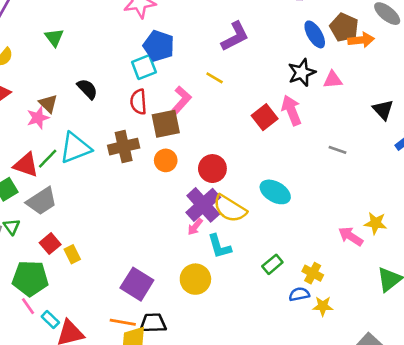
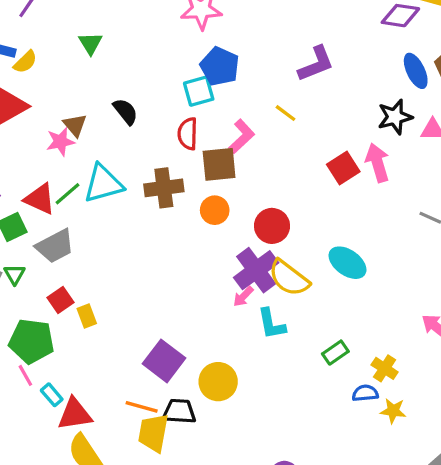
yellow circle: (195, 279) -> (218, 382), moved

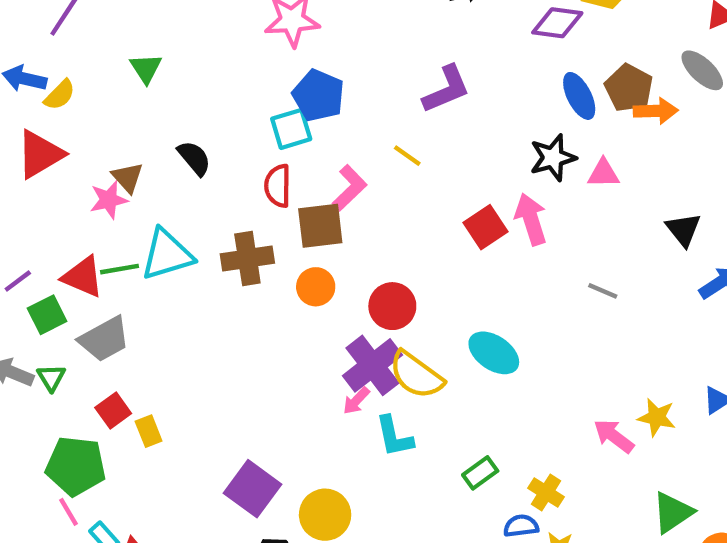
green line: (68, 194) -> (120, 269), turned 32

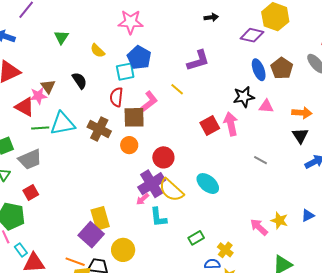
yellow semicircle: (60, 95) -> (98, 51), moved, turned 84
orange arrow: (656, 111) -> (302, 113), moved
brown cross: (247, 259) -> (99, 129), turned 30
red triangle: (83, 277) -> (25, 107), moved
yellow rectangle: (149, 431) -> (100, 218), moved, size x1.6

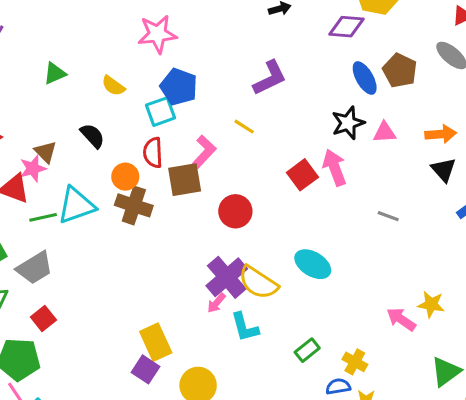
green triangle: (61, 37) -> (55, 73), turned 42
orange circle: (129, 145) -> (125, 177), moved
red circle: (163, 157) -> (235, 211), moved
purple square: (91, 235) -> (145, 369), size x0.7

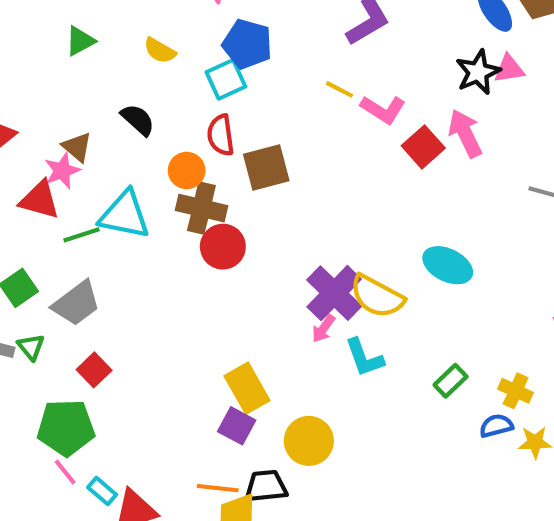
pink triangle: (385, 132) -> (509, 69), moved
pink L-shape: (204, 152) -> (383, 109), moved, turned 84
cyan triangle: (76, 205) -> (125, 215), turned 36
red circle: (235, 211) -> (223, 247), moved

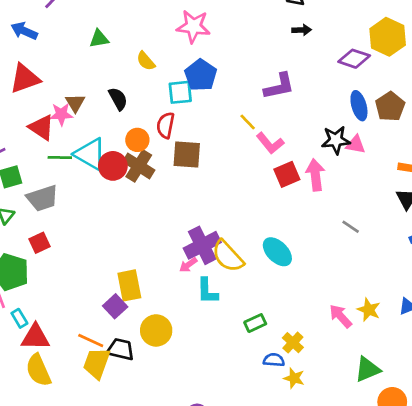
red circle: (223, 247) -> (113, 166), moved

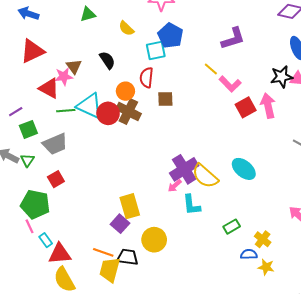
brown square: (187, 155) -> (165, 99), size x0.7

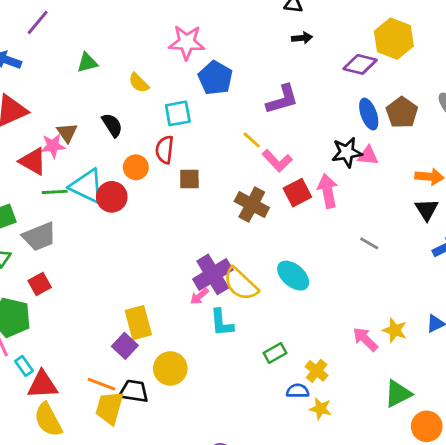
blue pentagon: (171, 36) -> (215, 78), moved
brown cross: (128, 111) -> (252, 205), moved

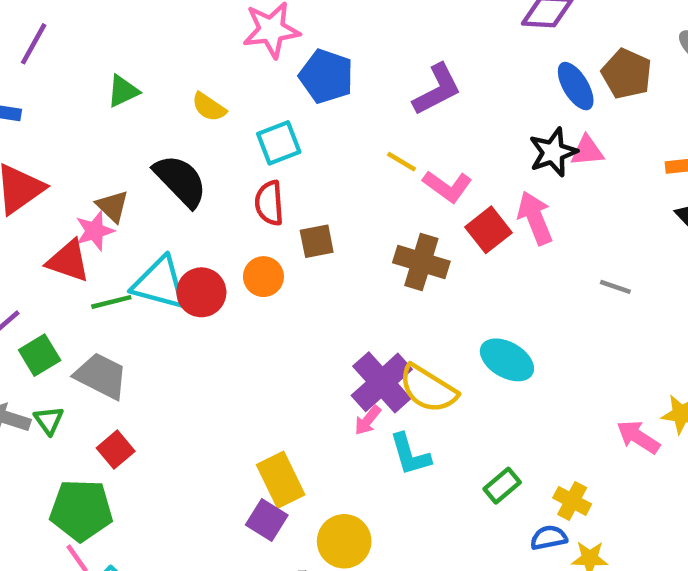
black semicircle: (112, 125) -> (180, 181), size x1.5
orange circle: (136, 167) -> (263, 277), moved
gray trapezoid: (39, 237) -> (101, 376), turned -120

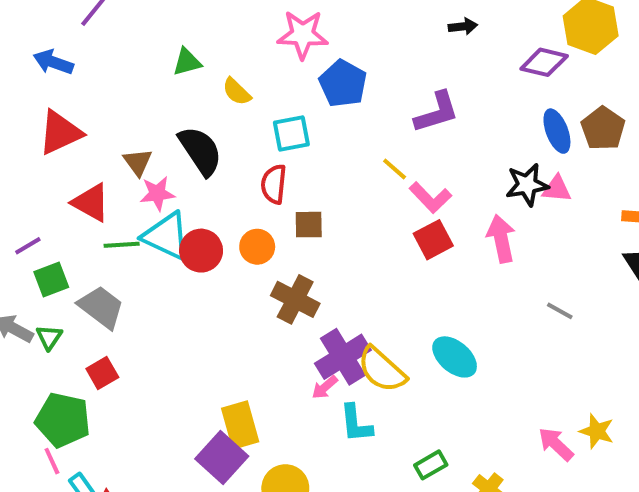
green triangle: (123, 91) -> (187, 62), moved
red square: (489, 230) -> (433, 240), moved
pink star: (95, 231) -> (157, 193), moved
brown cross: (421, 262) -> (295, 299), moved
purple square: (267, 520) -> (222, 458), size x1.4

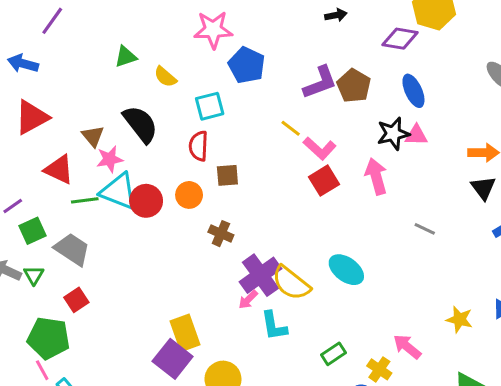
brown pentagon: (603, 128) -> (354, 86), moved
brown cross: (295, 299) -> (221, 234), size x0.7
pink arrow: (556, 444) -> (407, 347), moved

